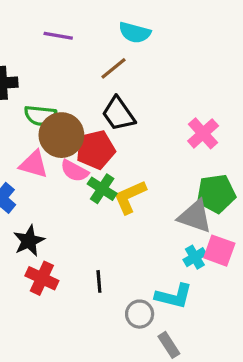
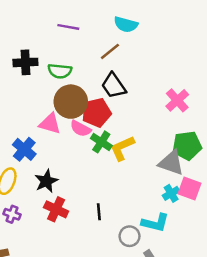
green semicircle: (40, 116) -> (60, 71), moved

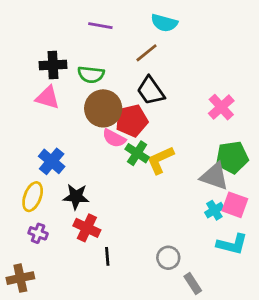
pink triangle: (50, 124) -> (48, 98), moved
black star: (46, 181) -> (76, 197), turned 30
black line: (99, 212) -> (107, 256), moved
cyan L-shape: (155, 223) -> (232, 244), moved

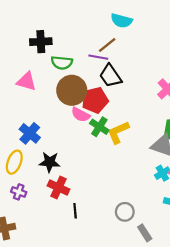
purple line: (100, 26) -> (98, 57), moved
black cross: (53, 65) -> (41, 42), moved

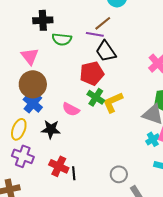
pink triangle: (26, 81) -> (30, 56), turned 36
brown circle: (72, 90) -> (33, 84), moved
pink semicircle: (81, 115) -> (71, 109), moved
red cross: (58, 188) -> (59, 166), moved
purple cross: (19, 192) -> (23, 156), size x1.5

